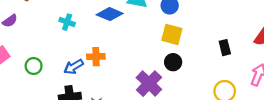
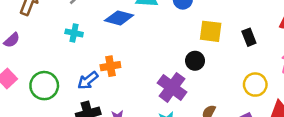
yellow square: (172, 34) -> (211, 31), moved
green circle: (34, 66) -> (44, 86), size x1.5

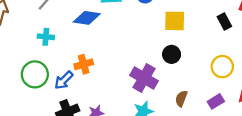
black rectangle: (249, 37) -> (224, 21), moved
black circle: (195, 61) -> (172, 54), moved
green circle: (44, 86) -> (35, 74), moved

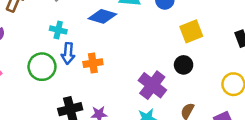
yellow square: (175, 21) -> (191, 31), turned -30
blue arrow: (64, 80) -> (68, 53), moved, turned -48

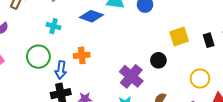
yellow square: (191, 31) -> (179, 36), moved
blue arrow: (68, 53) -> (61, 70), moved

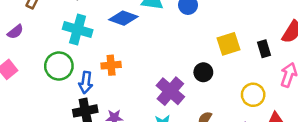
cyan cross: (54, 26) -> (78, 29), size x1.6

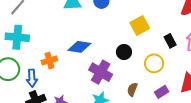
blue diamond: (123, 18) -> (79, 47), moved
black rectangle: (264, 49) -> (170, 41), moved
yellow circle: (253, 95) -> (154, 63), moved

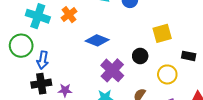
black rectangle: (170, 41) -> (189, 56), turned -64
orange cross: (49, 61) -> (69, 15), moved, turned -35

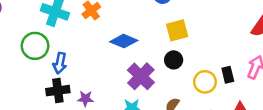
yellow square: (162, 33) -> (177, 30), moved
black rectangle: (189, 56) -> (228, 75), moved, turned 64

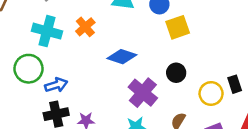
yellow square: (177, 30) -> (178, 27), moved
blue arrow: (60, 63) -> (56, 85), turned -114

